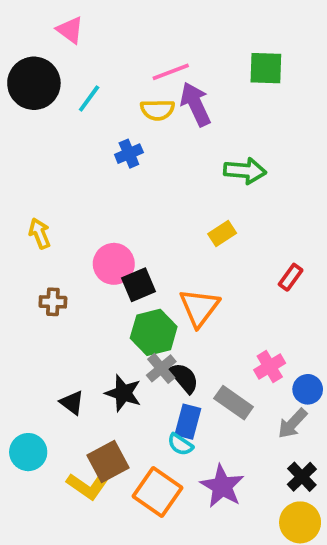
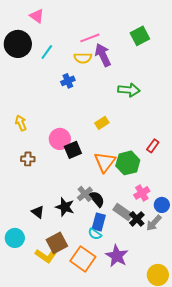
green square: (266, 68) -> (140, 36), turned -30
yellow rectangle: (222, 233) -> (102, 123), moved
green hexagon: (154, 332) -> (128, 163), moved
black cross: (302, 477) -> (137, 219), moved

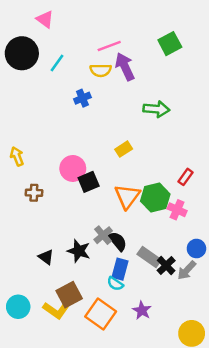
yellow arrow: (21, 123) -> (17, 156), moved
pink cross: (142, 193) -> (177, 210), moved, turned -35
cyan circle: (15, 238) -> (18, 307), moved
purple star: (117, 256) -> (142, 310), size x0.7

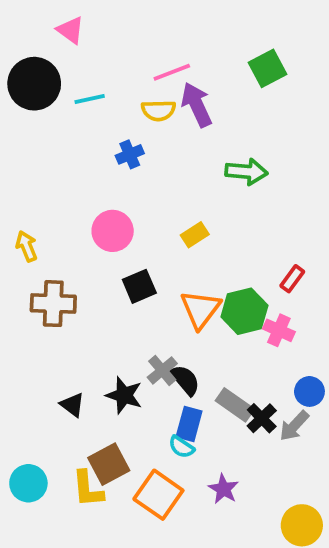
cyan line: (57, 63) -> (90, 99), turned 42
pink circle: (73, 168) -> (113, 231), moved
brown cross: (34, 193) -> (53, 304), size x1.6
yellow L-shape: (56, 310) -> (88, 489), turned 50

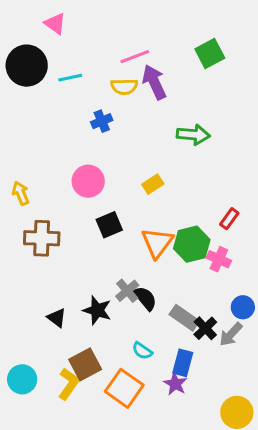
blue rectangle: (189, 424) -> (183, 363), moved
yellow L-shape: (88, 489) -> (69, 384), turned -140

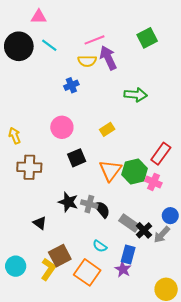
pink triangle: (55, 24) -> (39, 17), turned -35
cyan line: (70, 78) -> (49, 45), moved, turned 49
red rectangle: (229, 219) -> (161, 154), size x1.5
gray cross: (127, 291) -> (89, 204), turned -35
black star: (97, 310) -> (68, 202), moved

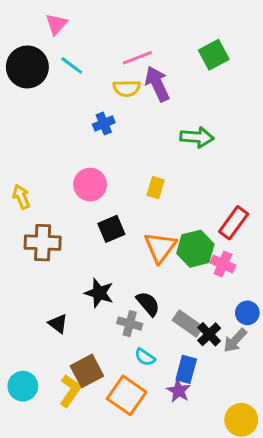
pink triangle: (39, 17) -> (56, 24), turned -49
yellow rectangle: (107, 129) -> (156, 188), turned -40
gray cross: (89, 204) -> (130, 324), moved

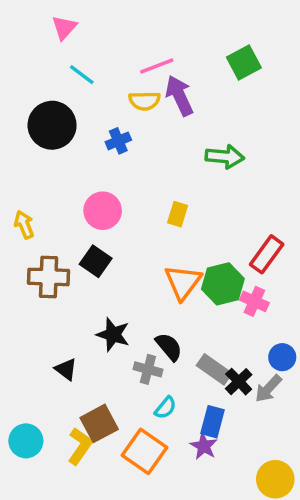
black circle: (27, 67) -> (52, 125), moved
black square: (111, 229) -> (96, 261), moved, turned -32
cyan semicircle: (145, 357) -> (165, 408), turned -85

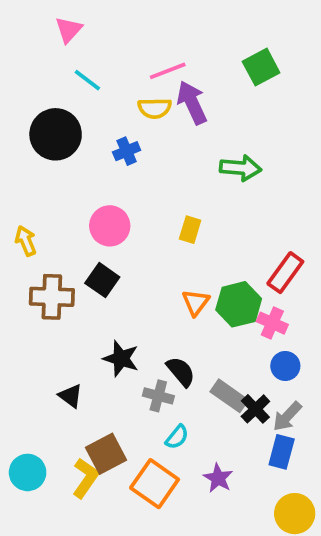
orange triangle: (183, 282) -> (196, 302), size x0.7
blue circle: (282, 357) -> (285, 366), moved
blue rectangle: (212, 422) -> (282, 452), moved

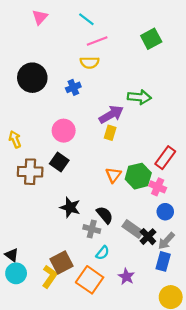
cyan line: (87, 80) -> (86, 19), moved
purple arrow: (192, 103) -> (111, 114), moved, turned 85
black triangle: (71, 396) -> (12, 255), moved

